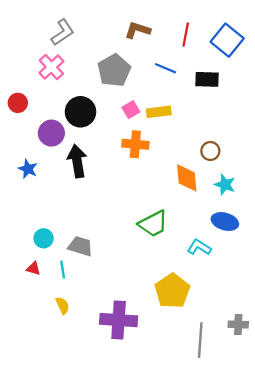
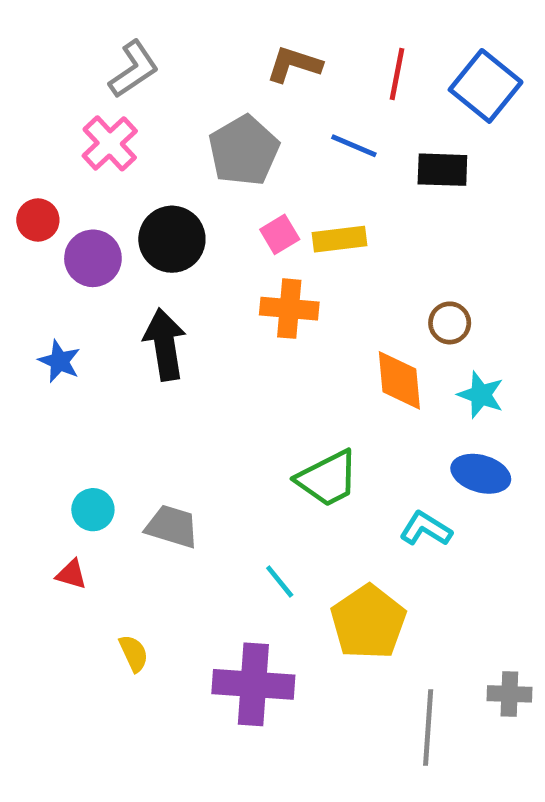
purple circle: (51, 133) -> (93, 258), moved
cyan line: (63, 270) -> (280, 581), moved, turned -30

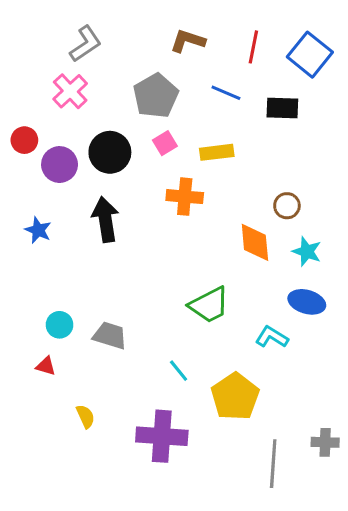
pink square: (280, 234) -> (165, 143), moved

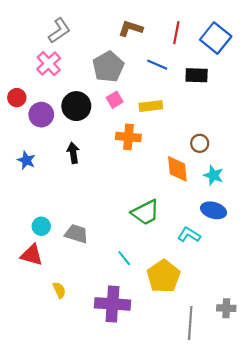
black arrow: (105, 219) -> (73, 153), size x0.7
red triangle: (46, 366) -> (32, 255), size x1.6

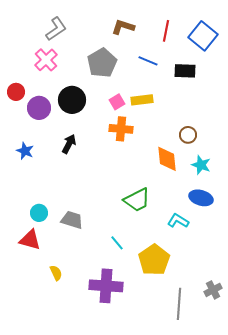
pink square: (115, 100) -> (117, 102), moved
black arrow: (73, 153) -> (69, 144), turned 36
gray cross: (226, 308) -> (213, 290), turned -30

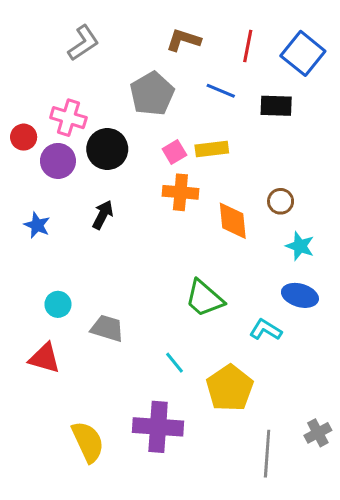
pink cross: (46, 60) -> (68, 118), moved, turned -30
orange diamond: (167, 159) -> (233, 221), moved
green trapezoid: (137, 200) -> (204, 298), turned 68
cyan circle: (39, 213) -> (58, 304), moved
yellow semicircle: (56, 273) -> (88, 442), moved, size x1.8

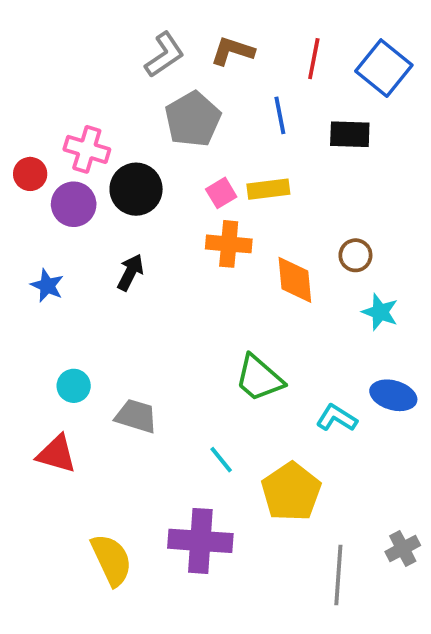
gray L-shape: (83, 43) -> (164, 55), moved
blue line: (221, 91) -> (280, 115), turned 56
blue ellipse: (300, 295) -> (393, 395), moved

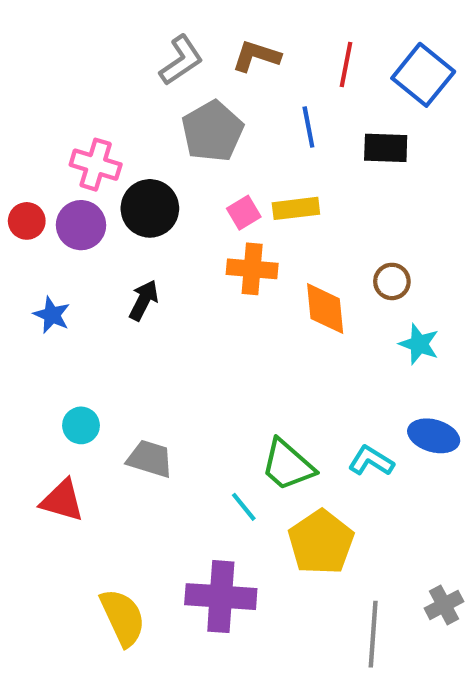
red circle: (30, 174) -> (27, 221), moved
green trapezoid: (259, 378) -> (288, 465), moved

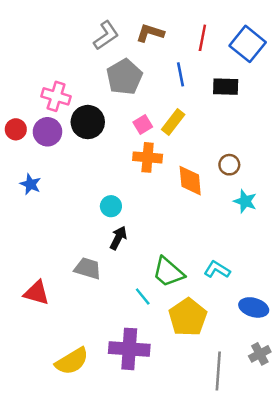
yellow rectangle: (296, 208) -> (173, 122), turned -45
black arrow: (144, 300) -> (118, 238), moved
cyan circle: (81, 425) -> (111, 206), moved
blue ellipse: (434, 436) -> (254, 307), moved
yellow semicircle: (123, 617) -> (72, 361), turned 84

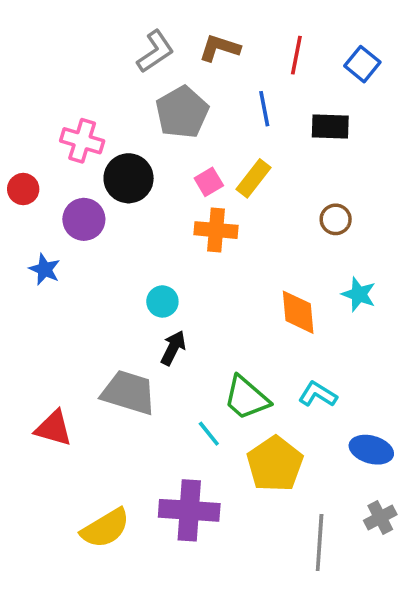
blue square: (248, 44) -> (362, 64), size x0.7
purple circle: (47, 132) -> (84, 219), moved
brown circle: (229, 165) -> (336, 219), moved
orange diamond: (190, 181) -> (298, 312), moved
gray trapezoid: (88, 268) -> (129, 393), size x1.4

